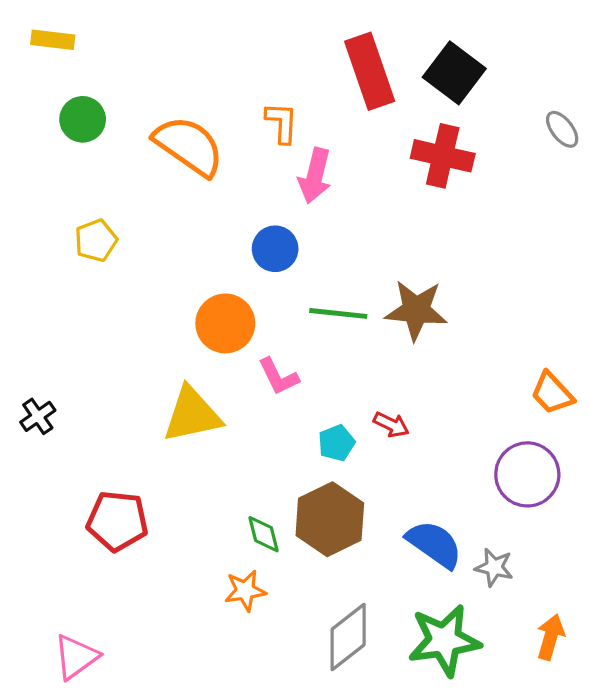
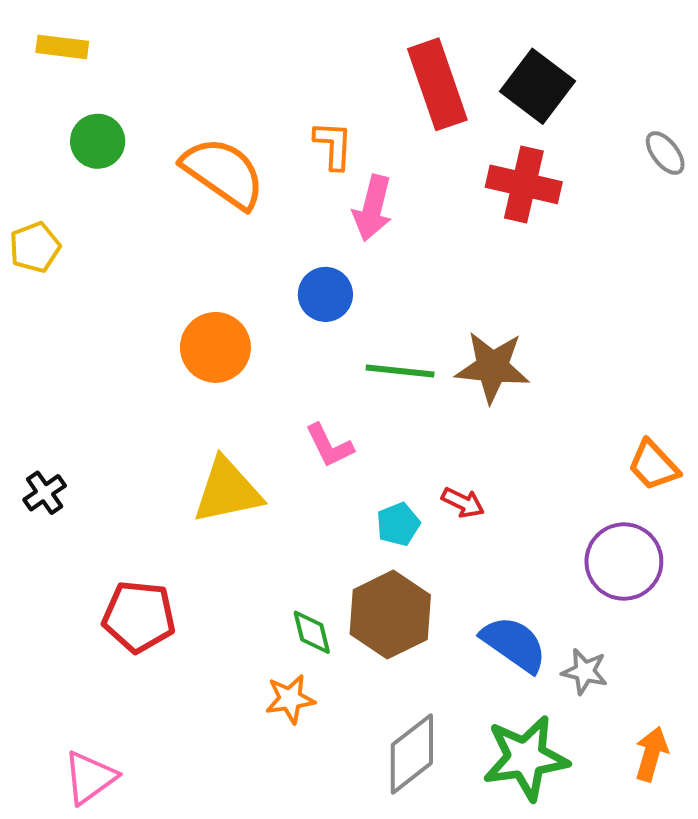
yellow pentagon: (96, 240) -> (35, 247), moved
orange circle: (225, 323) -> (215, 347), moved

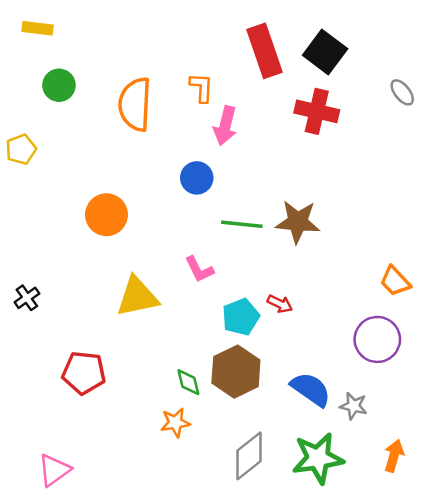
orange semicircle: (223, 173) -> (135, 104), turned -122
orange circle: (215, 347) -> (106, 215), moved
cyan pentagon: (398, 524) -> (241, 317), size x1.4

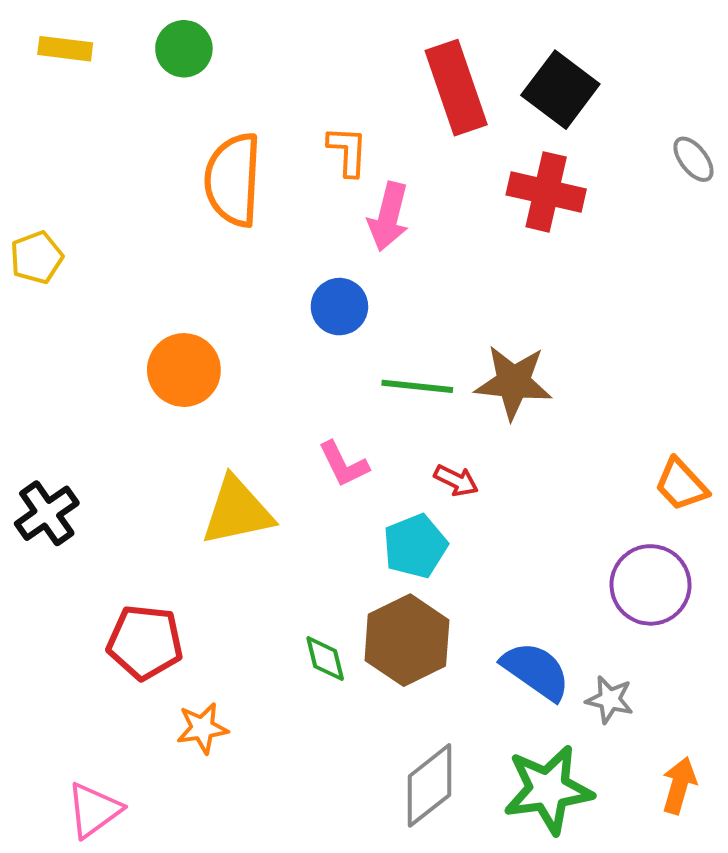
green circle: (59, 85) -> (184, 49), moved
black cross: (27, 298) -> (47, 513), size x1.4
red arrow: (280, 304) -> (456, 481), moved
orange star: (175, 423) -> (202, 728), moved

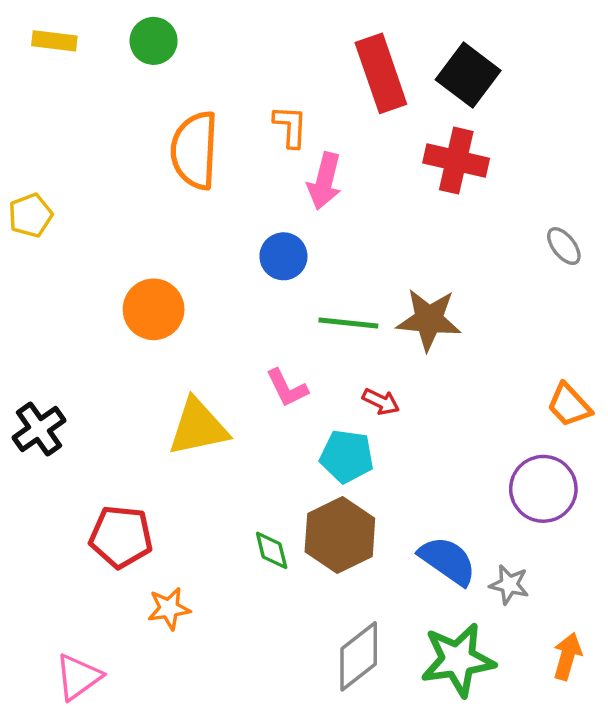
gray ellipse: (693, 159) -> (564, 246), moved
cyan pentagon: (415, 546) -> (347, 456), turned 30

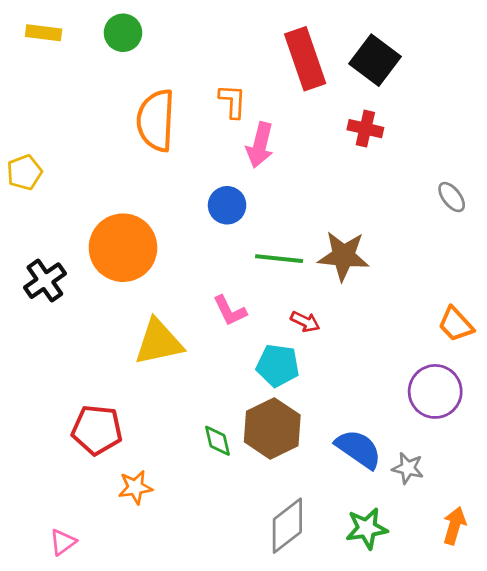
red cross: (456, 161) -> (365, 129), size x0.7
orange circle: (154, 309) -> (123, 248), size x1.4
black cross: (39, 429) -> (45, 281), moved
green star: (458, 660) -> (367, 528), size x0.7
pink triangle: (78, 677) -> (63, 542), size x0.7

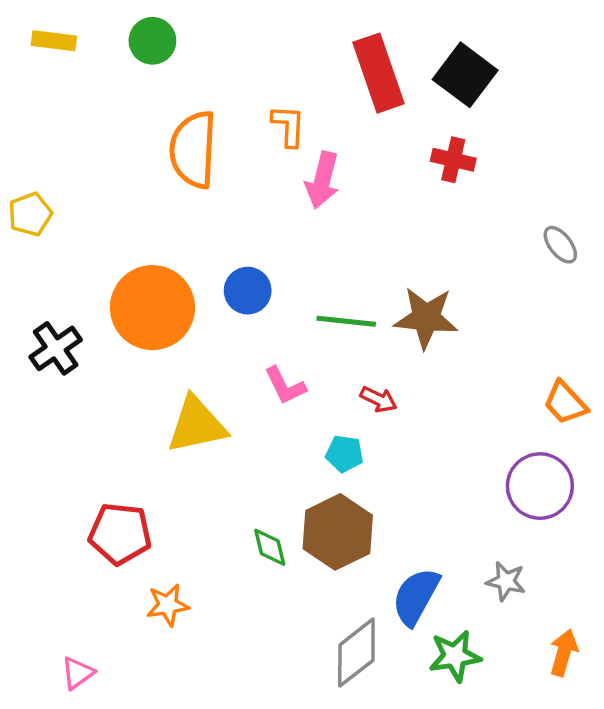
blue circle: (227, 205) -> (248, 291), moved
cyan pentagon: (278, 365) -> (344, 454), size x0.7
blue semicircle: (359, 449) -> (416, 596), moved, turned -96

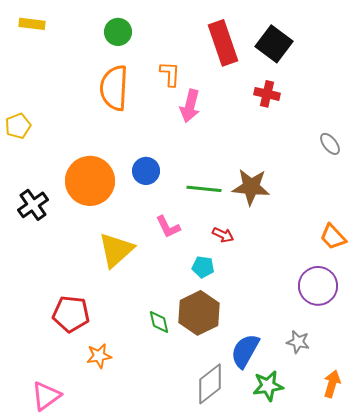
green circle: (152, 41) -> (118, 32), moved
yellow triangle: (197, 425) -> (116, 250), turned -30
pink triangle: (78, 673) -> (46, 396), size x1.5

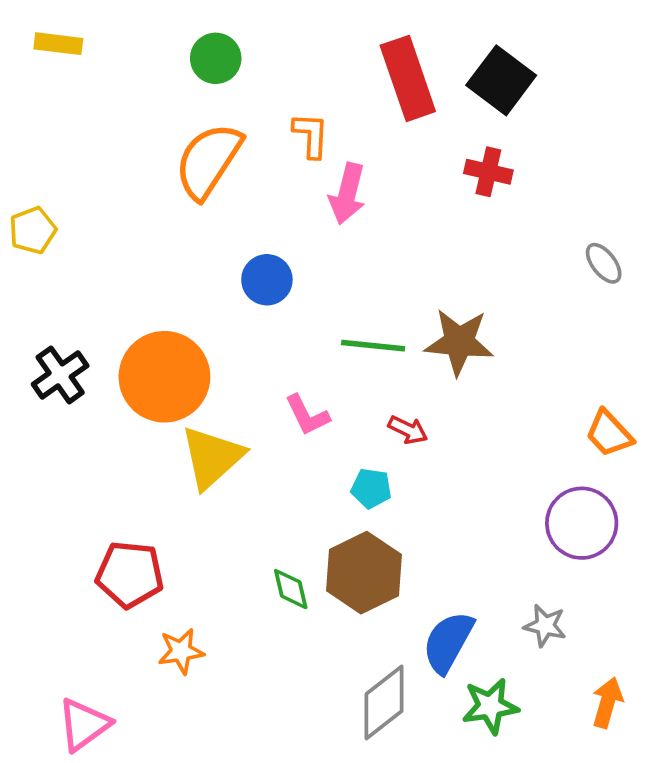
orange semicircle: (114, 88) -> (208, 161), turned 30
blue circle: (146, 171) -> (267, 280), moved
orange circle: (90, 181) -> (164, 377), moved

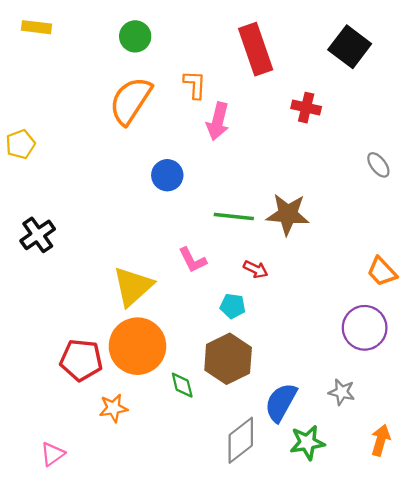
black square: (501, 80) -> (350, 47), moved
orange circle: (164, 377) -> (137, 346), moved
green diamond: (291, 589) -> (182, 385), moved
pink triangle: (84, 724) -> (53, 454), size x0.7

